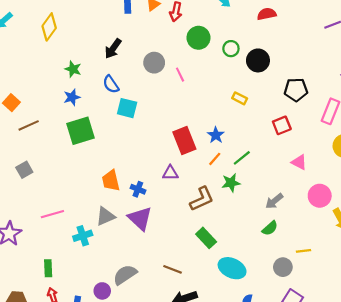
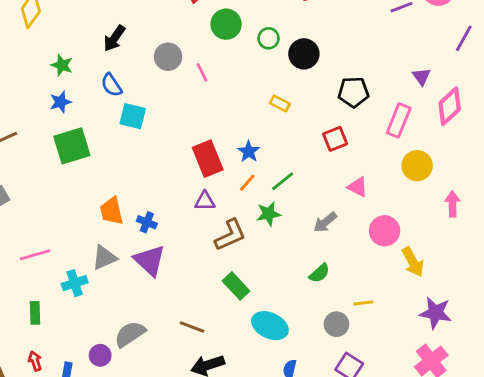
purple triangle: (170, 173) -> (205, 201), moved
gray arrow: (274, 201) -> (325, 222), moved
green rectangle: (48, 268) -> (35, 313), moved

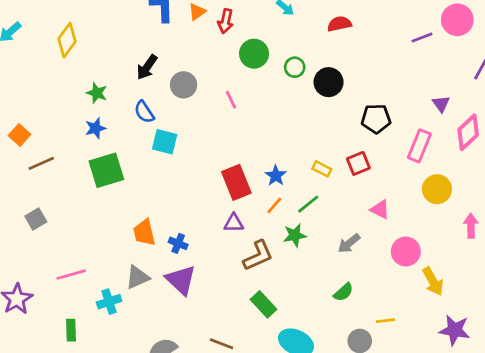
gray circle: (168, 57) -> (184, 85), moved
yellow rectangle: (280, 103) -> (322, 169), moved

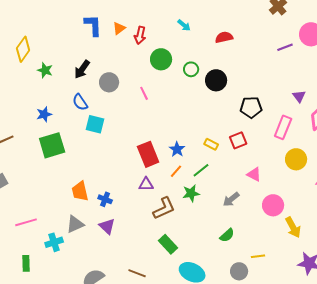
green star: (97, 93) -> (45, 70), moved
purple triangle: (181, 280) -> (107, 226), size x0.7

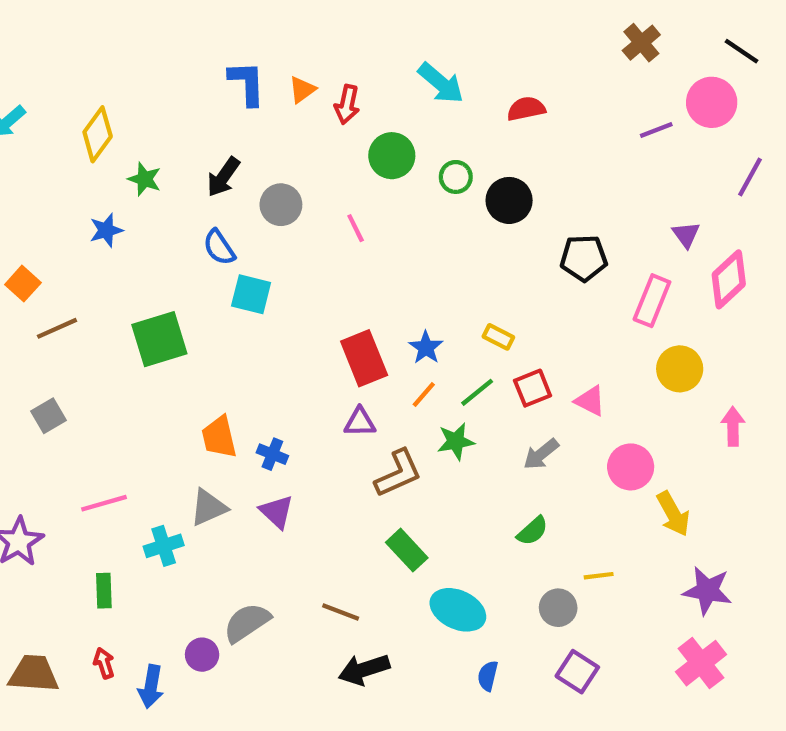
cyan arrow: (184, 25) -> (441, 83), size x1.6
blue star: (44, 114) -> (106, 230), moved
red square: (238, 140) -> (533, 388), moved

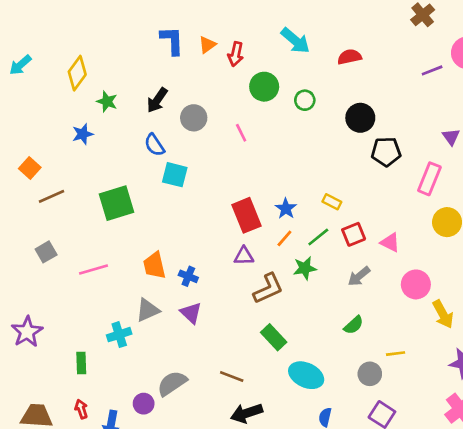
black circle: (509, 200) -> (360, 118), moved
pink line: (104, 503) -> (93, 270), moved

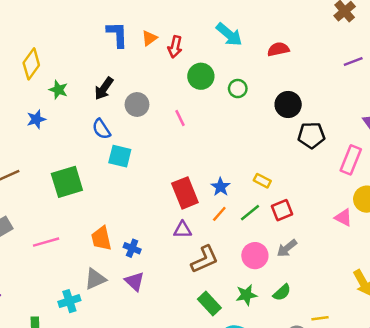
pink triangle: (390, 242) -> (343, 218), moved
green star: (305, 268) -> (246, 295), moved
pink circle: (416, 284) -> (255, 256), moved

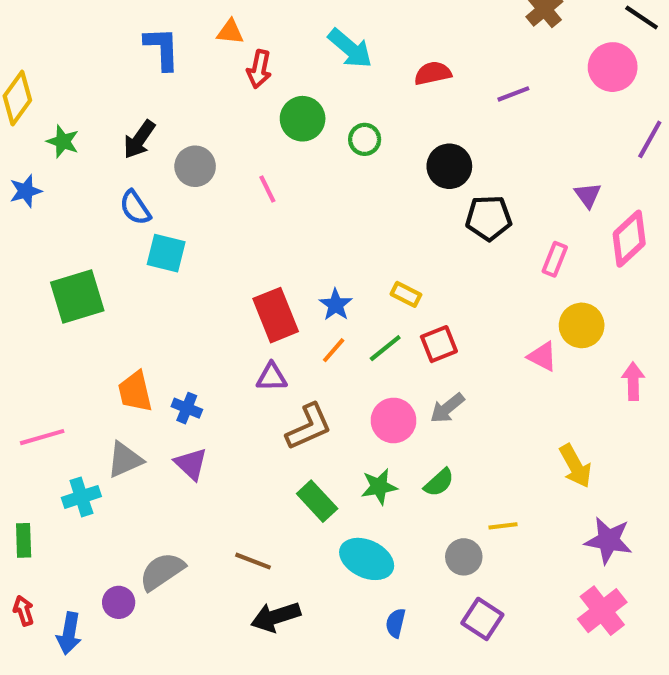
orange triangle: (149, 38) -> (230, 32), moved, turned 42
purple line: (353, 62) -> (513, 94), moved
pink rectangle: (351, 160) -> (555, 259), size x0.7
pink line: (46, 242) -> (42, 437), moved

